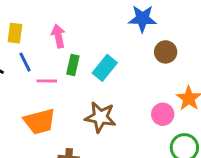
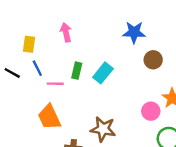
pink arrow: (58, 36) -> (66, 32), moved
brown star: (100, 117) -> (103, 129), moved
orange trapezoid: (40, 121) -> (49, 117), turned 80

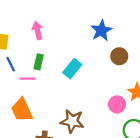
blue star: (134, 32) -> (101, 31), turned -30
green rectangle: (77, 71) -> (39, 62), moved

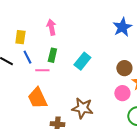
blue star: (101, 31) -> (122, 27), moved
brown circle: (119, 56) -> (124, 68), moved

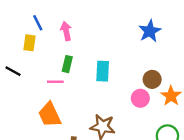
blue line: (27, 57) -> (38, 23), moved
cyan rectangle: (82, 61) -> (103, 71), turned -36
pink circle: (122, 93) -> (140, 98), moved

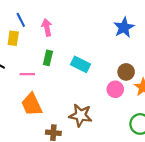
cyan rectangle: (103, 71) -> (81, 64), turned -66
pink line: (55, 82) -> (27, 74), moved

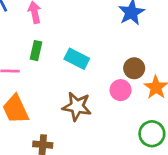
brown star: (81, 115) -> (77, 106), moved

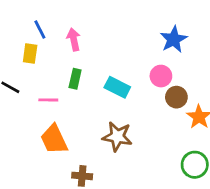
pink circle: (121, 90) -> (161, 76), moved

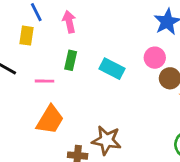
brown star: (117, 137) -> (106, 140), moved
orange trapezoid: (54, 139) -> (50, 120), turned -124

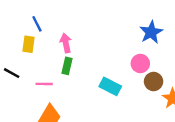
pink arrow: (69, 22) -> (66, 43), moved
cyan rectangle: (112, 69) -> (110, 86), moved

